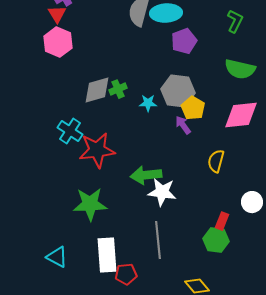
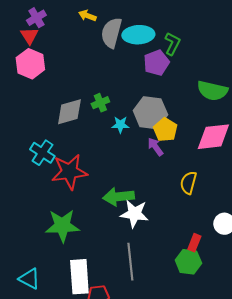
green L-shape: (235, 21) -> (172, 44), moved
green cross: (118, 89) -> (100, 103), moved

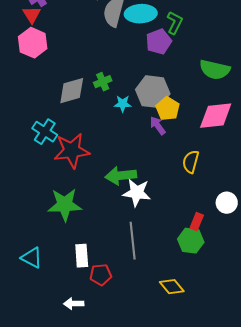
white rectangle: (79, 277) -> (82, 256), size x0.7

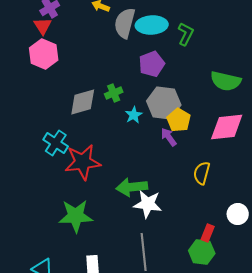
purple pentagon: (159, 42) -> (152, 64), moved
cyan star: (123, 104) -> (134, 115), turned -30

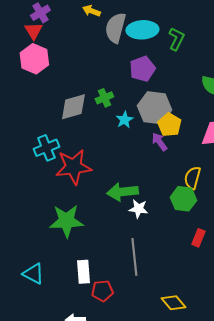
cyan cross: (56, 143) -> (46, 148), turned 35
white star: (148, 204) -> (138, 209), size x0.7
green hexagon: (202, 252) -> (183, 199), moved

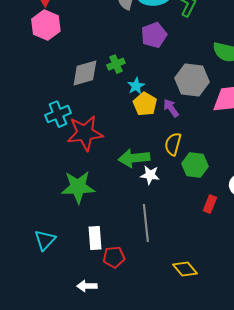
gray hexagon: (154, 108) -> (192, 80), moved
yellow pentagon: (169, 125) -> (145, 104), moved
yellow semicircle: (192, 178) -> (173, 144), moved
cyan triangle: (33, 274) -> (45, 240), turned 45

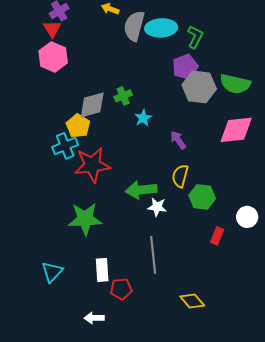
purple pentagon: (154, 35) -> (185, 67), moved
gray hexagon: (192, 80) -> (199, 87), moved
yellow pentagon: (145, 104) -> (78, 126), moved

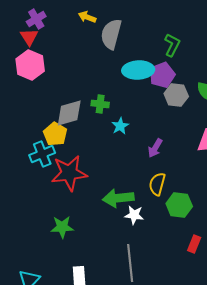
cyan ellipse: (161, 28) -> (138, 70), moved
gray hexagon: (199, 87) -> (176, 95), size x0.7
green cross: (123, 96) -> (100, 104), turned 30
purple arrow: (178, 140) -> (155, 148), turned -114
green star: (85, 219) -> (62, 227), size x0.7

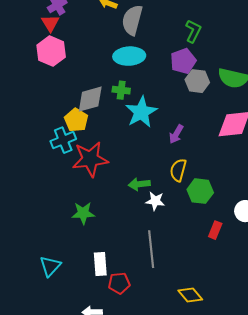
cyan ellipse: (138, 70) -> (129, 56), moved
cyan star: (120, 126) -> (141, 112), size x1.8
green arrow: (118, 198) -> (139, 184), size x0.7

